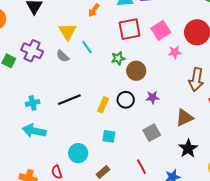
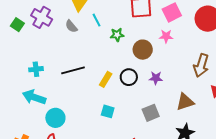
pink star: (175, 52) -> (166, 36), moved
green star: (118, 58) -> (117, 35), moved
cyan circle: (78, 153) -> (55, 118), moved

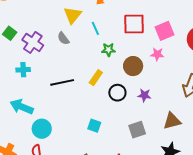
purple cross: (42, 17) -> (33, 42), moved
cyan line: (97, 20) -> (95, 28), moved
cyan cross: (36, 69) -> (23, 70), moved
yellow rectangle: (106, 79) -> (96, 78), moved

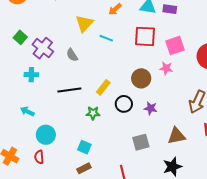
cyan line: (95, 28) -> (106, 38), turned -48
gray semicircle: (63, 38) -> (72, 55), moved
green star: (108, 50) -> (93, 113), moved
cyan arrow: (22, 107) -> (27, 111), size x0.6
cyan square: (94, 126) -> (84, 147), moved

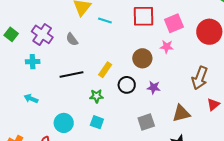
green square: (20, 37) -> (11, 34), moved
cyan circle: (46, 135) -> (64, 123), moved
cyan square: (84, 147) -> (97, 122), moved

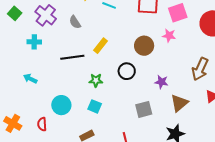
yellow rectangle: (105, 70) -> (101, 46), moved
purple star: (154, 88) -> (161, 82), moved
brown triangle: (181, 113) -> (179, 103), turned -30

